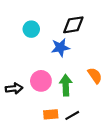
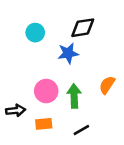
orange semicircle: (95, 76) -> (107, 85), turned -112
black arrow: (14, 88) -> (16, 110), moved
orange rectangle: (51, 114) -> (44, 124), moved

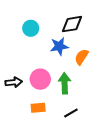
orange semicircle: (107, 85) -> (82, 57), moved
black arrow: (16, 110) -> (14, 82), moved

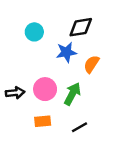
green arrow: (65, 83) -> (72, 94), turned 30

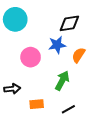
cyan circle: (34, 32) -> (15, 19), moved, size x1.5
pink circle: (45, 89) -> (31, 57), moved
black arrow: (15, 93) -> (12, 89), moved

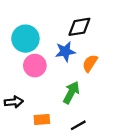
cyan circle: (15, 19) -> (25, 39), moved

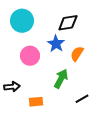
cyan circle: (25, 39) -> (22, 21), moved
blue star: (65, 51) -> (56, 44), turned -30
black line: (78, 125) -> (82, 99), moved

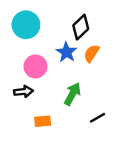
black diamond: (68, 23) -> (81, 27), turned -35
orange semicircle: (77, 54) -> (91, 53), moved
black arrow: (12, 87) -> (24, 92), moved

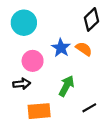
black diamond: (81, 27) -> (91, 19), moved
orange semicircle: (91, 53) -> (84, 49), turned 91
orange rectangle: (43, 121) -> (39, 111), size x1.5

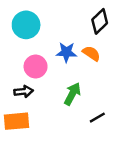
blue star: (61, 48) -> (66, 52), turned -30
orange rectangle: (39, 111) -> (17, 121), moved

